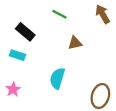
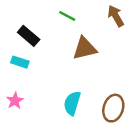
brown triangle: (75, 43) -> (85, 48), size x1.5
cyan semicircle: (57, 78) -> (72, 103), moved

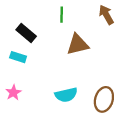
green line: (67, 16) -> (62, 15), turned 63
cyan semicircle: (72, 103) -> (66, 95), turned -120

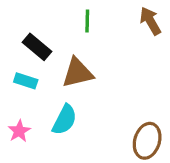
brown triangle: (78, 44) -> (77, 73), moved
cyan semicircle: (66, 95) -> (65, 120), moved, turned -50

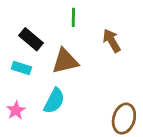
brown arrow: (150, 21) -> (112, 41), moved

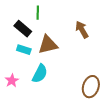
green line: (73, 17) -> (38, 13), moved
cyan rectangle: (21, 68) -> (24, 50), moved

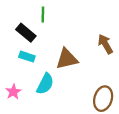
brown arrow: (82, 30) -> (105, 44), moved
brown triangle: (48, 45) -> (67, 59), moved

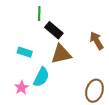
black rectangle: (26, 33) -> (54, 30), moved
pink star: (13, 92) -> (22, 88), moved

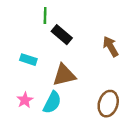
brown triangle: (61, 54) -> (64, 75), moved
cyan semicircle: (41, 77) -> (52, 102), moved

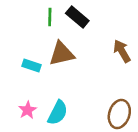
black rectangle: (62, 35) -> (77, 17), moved
brown triangle: (64, 75) -> (62, 54), moved

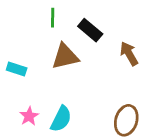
black rectangle: (77, 17) -> (90, 30), moved
cyan rectangle: (31, 66) -> (17, 69), moved

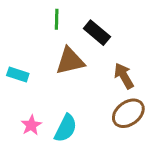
brown arrow: (129, 54) -> (124, 76), moved
brown ellipse: (126, 120) -> (128, 113), moved, turned 36

